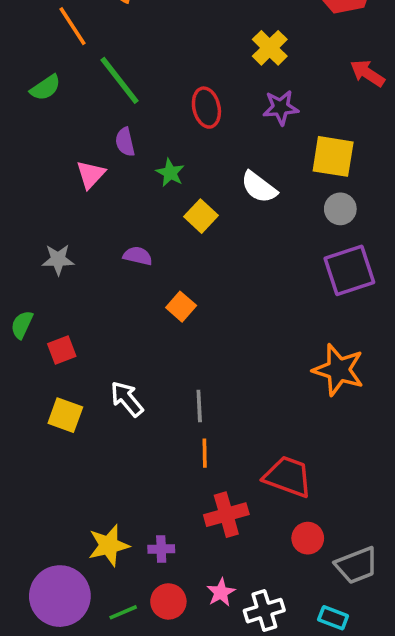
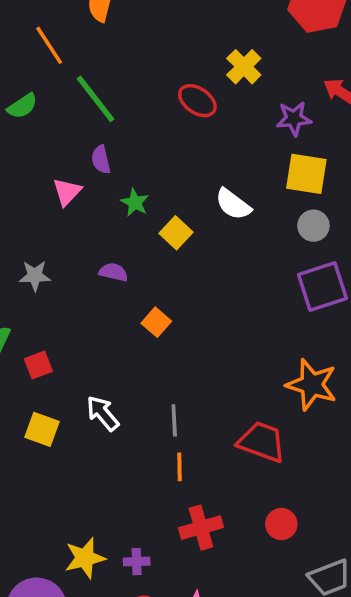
red ellipse: (206, 108) -> (197, 101), moved, turned -42
purple star: (281, 108) -> (294, 119), moved
green star: (170, 173) -> (135, 202), moved
red trapezoid: (288, 477) -> (262, 442), moved
red circle: (308, 538) -> (281, 524), moved

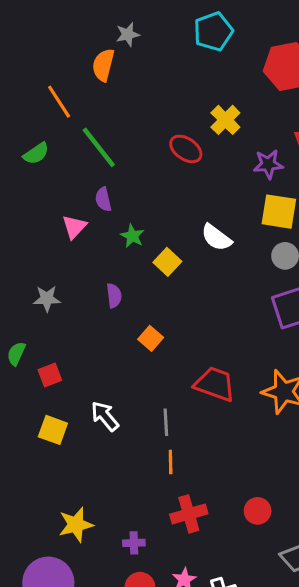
purple semicircle: (113, 272) -> (114, 296), turned 70
red trapezoid: (262, 442) -> (215, 384), moved
yellow star: (85, 558) -> (76, 525), moved

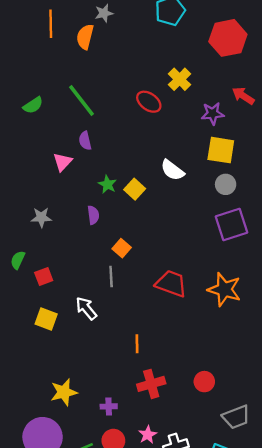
orange line: (59, 102) -> (51, 24), moved, turned 32
green star: (132, 236) -> (107, 184), moved
gray line: (166, 422) -> (111, 276), moved

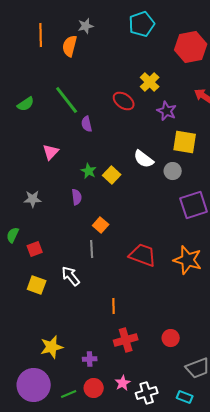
purple star: (213, 114) -> (167, 111), moved, turned 30
purple semicircle: (85, 141) -> (87, 124), moved
gray circle: (226, 184) -> (173, 171), moved

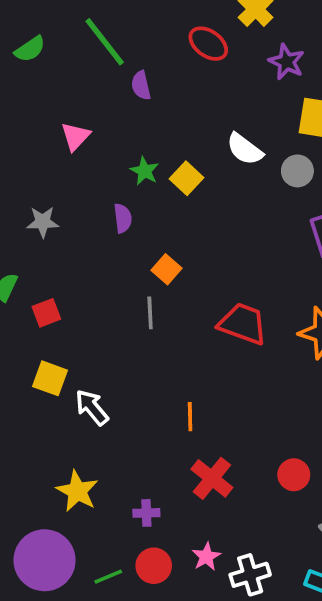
white arrow: (71, 276) -> (92, 407), moved
red cross: (126, 340) -> (212, 478), turned -35
yellow star: (52, 347) -> (77, 491), turned -30

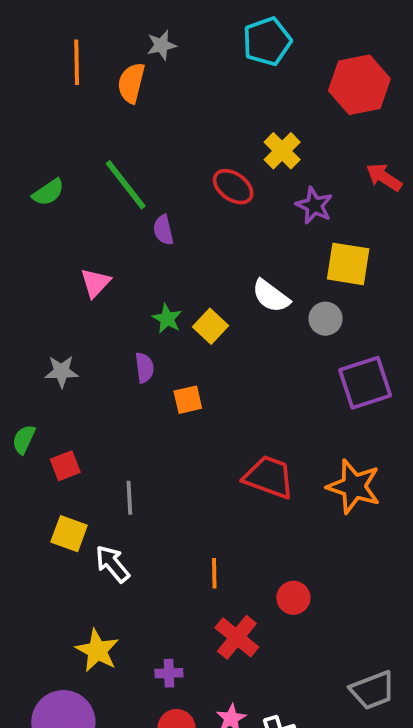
orange square: (166, 269) -> (188, 400), moved, turned 36
gray line: (150, 313) -> (129, 498), moved
red circle: (294, 475) -> (293, 598), moved

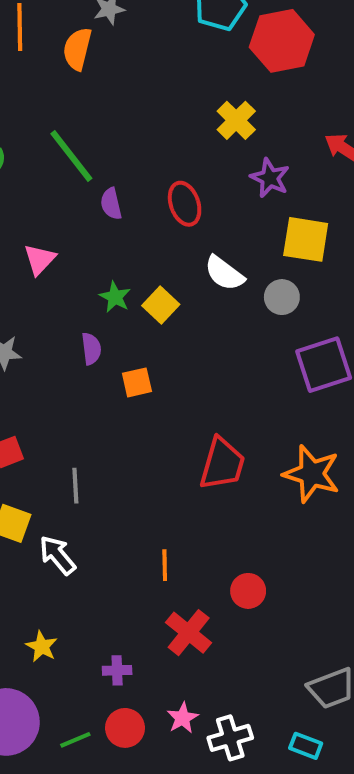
red hexagon: (359, 85) -> (282, 41), moved
red ellipse: (233, 187) -> (185, 204), moved, turned 36
red trapezoid: (269, 477) -> (222, 464), turned 86
yellow star: (97, 651) -> (42, 647), size x0.7

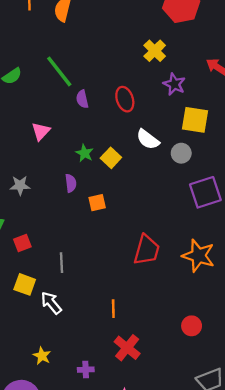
red circle: (248, 591) -> (192, 326), moved

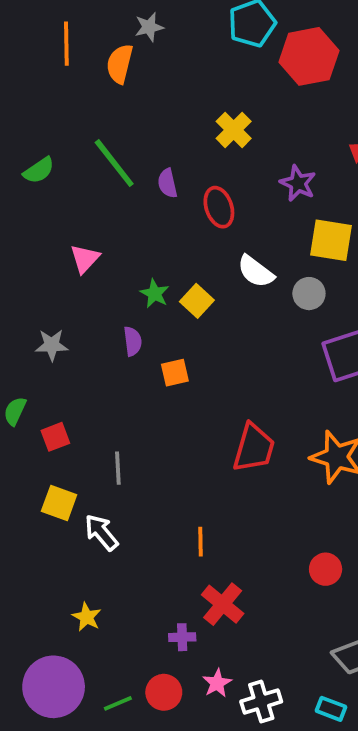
yellow cross: (155, 51) -> (234, 130), moved
purple semicircle: (82, 99) -> (167, 183), moved
purple cross: (86, 370) -> (182, 637), moved

